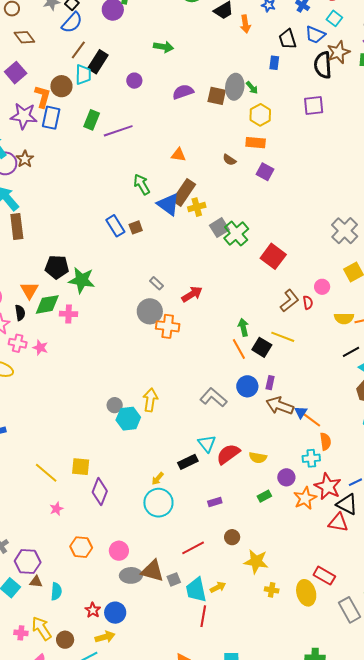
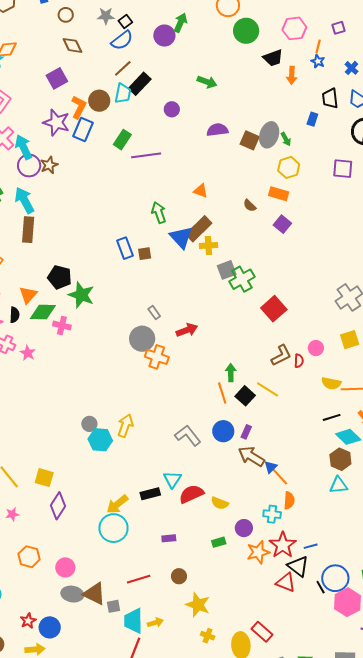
yellow arrow: (158, 479) -> (117, 504), size x1.6

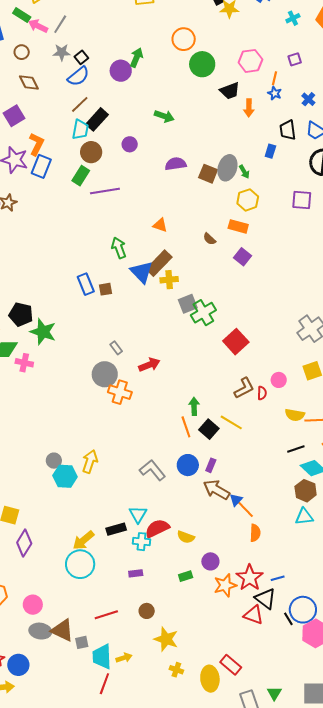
brown circle: (99, 101) -> (91, 152), moved
cyan cross: (272, 514) -> (141, 542), moved

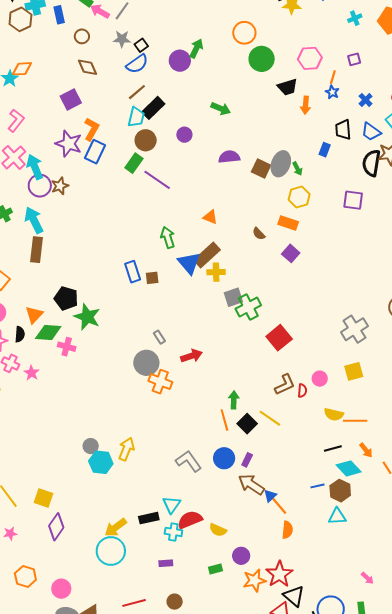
purple line: (105, 191) -> (157, 180), turned 40
blue line: (278, 578) -> (318, 486), moved

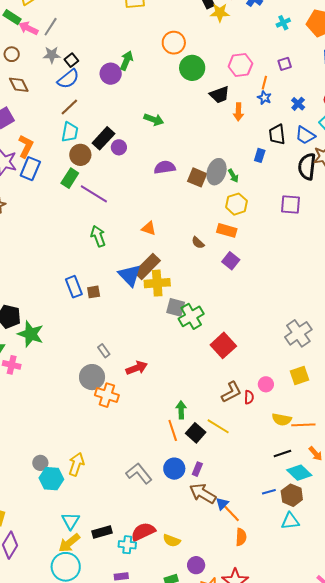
black rectangle: (153, 108) -> (103, 138), moved
green arrow: (168, 237) -> (98, 236), moved
yellow cross: (216, 272) -> (157, 283), size x1.4
gray square: (233, 297) -> (176, 307), turned 36
cyan triangle: (171, 505) -> (71, 521), moved

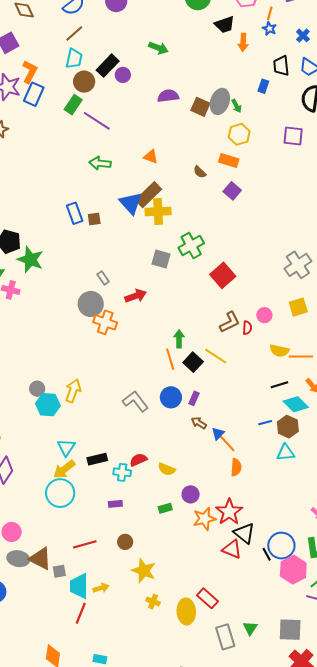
green arrow: (98, 236) -> (100, 163), turned -65
gray square: (176, 307) -> (161, 259), moved
brown arrow: (203, 493) -> (199, 423), size x0.6
red semicircle: (143, 532) -> (138, 460), size x0.7

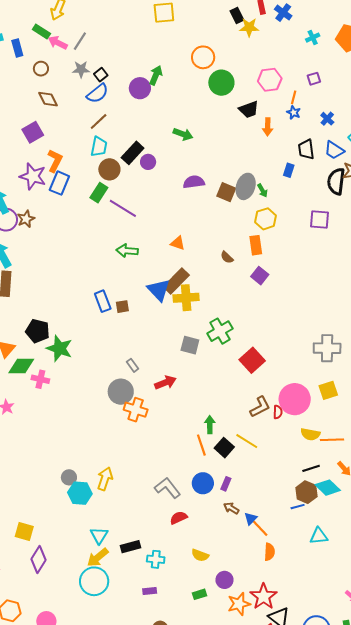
orange rectangle: (229, 160) -> (256, 245), turned 66
gray cross: (298, 265) -> (327, 348), turned 36
pink circle: (264, 315) -> (295, 399), size x2.0
brown hexagon: (288, 427) -> (306, 492), moved
red semicircle: (138, 460) -> (179, 518), moved

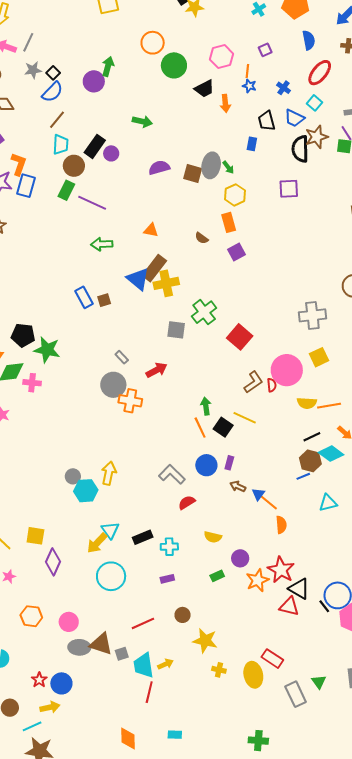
purple square: (260, 276) -> (236, 252), turned 30
yellow arrow: (98, 557) -> (97, 543), moved

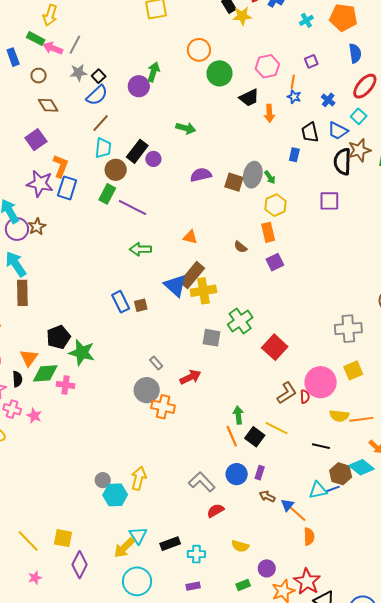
black pentagon: (23, 335) -> (58, 337), turned -30
black line: (312, 437) -> (321, 446), moved, turned 36
cyan triangle: (328, 503) -> (318, 490), moved

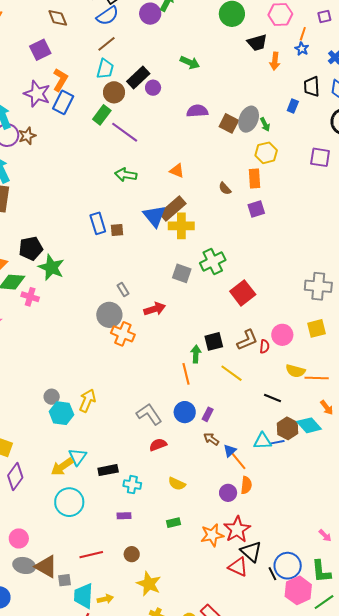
pink circle: (321, 382) -> (282, 335), size x0.7
black square: (255, 437) -> (214, 341), moved, turned 30
purple circle: (267, 568) -> (228, 493), moved

